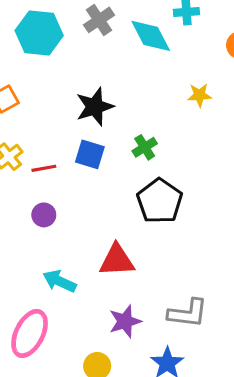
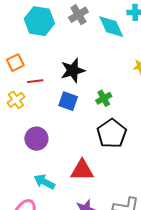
red line: (44, 168) -> (35, 81), moved
purple circle: (44, 215) -> (36, 139), size x1.5

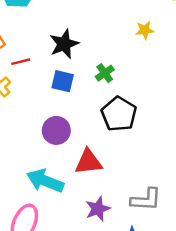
purple circle: (36, 139) -> (56, 130), moved
cyan arrow: (44, 182) -> (45, 181), size x1.4

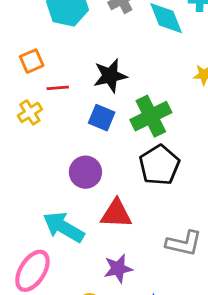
green cross: (105, 73) -> (151, 116), size x1.8
gray L-shape: (146, 200) -> (184, 243), moved

